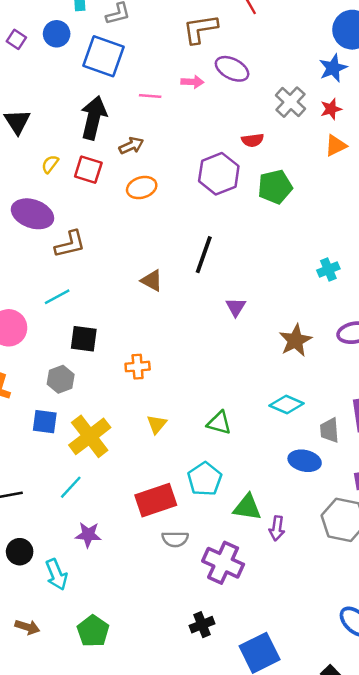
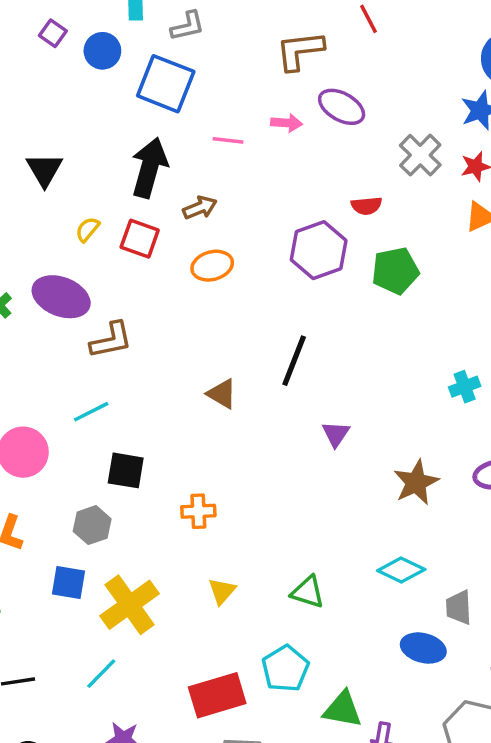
purple square: (16, 39) -> (53, 33), moved

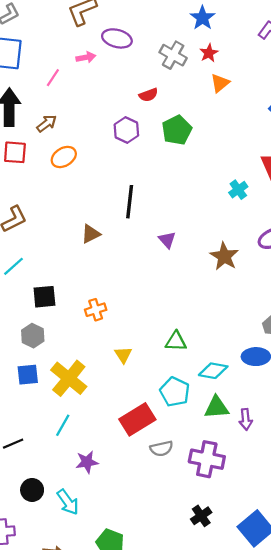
pink line: (228, 140) -> (53, 78), turned -48
purple hexagon: (319, 250) -> (126, 130), size x0.7
brown triangle: (222, 394) -> (91, 234), turned -42
cyan diamond: (401, 570) -> (213, 371), moved

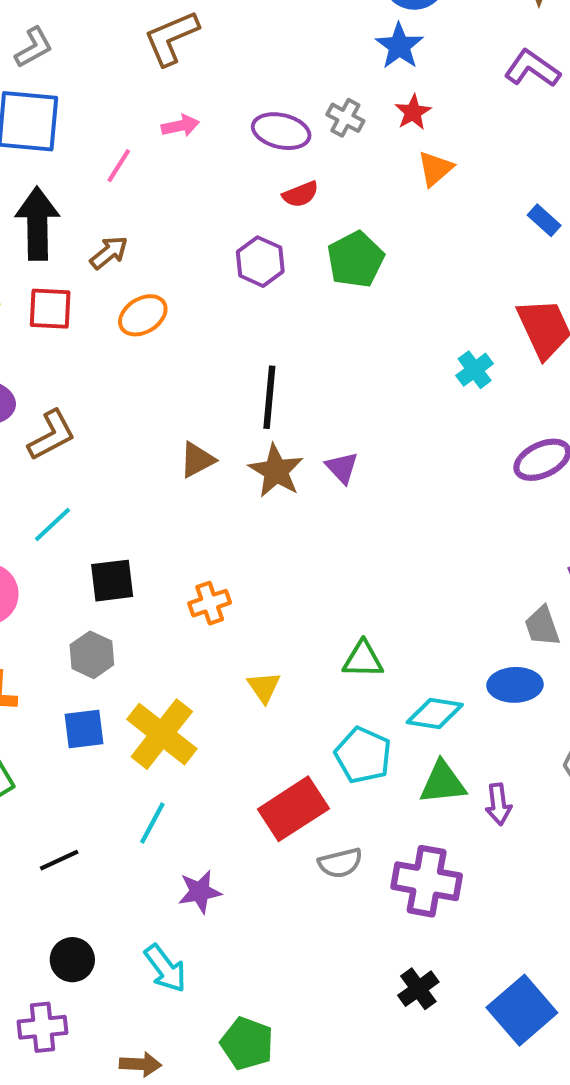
purple ellipse: (117, 38) -> (281, 131), moved
gray cross: (173, 55) -> (345, 118), size x0.7
brown star: (224, 256) -> (276, 471), moved
black circle: (32, 490) -> (72, 960), moved

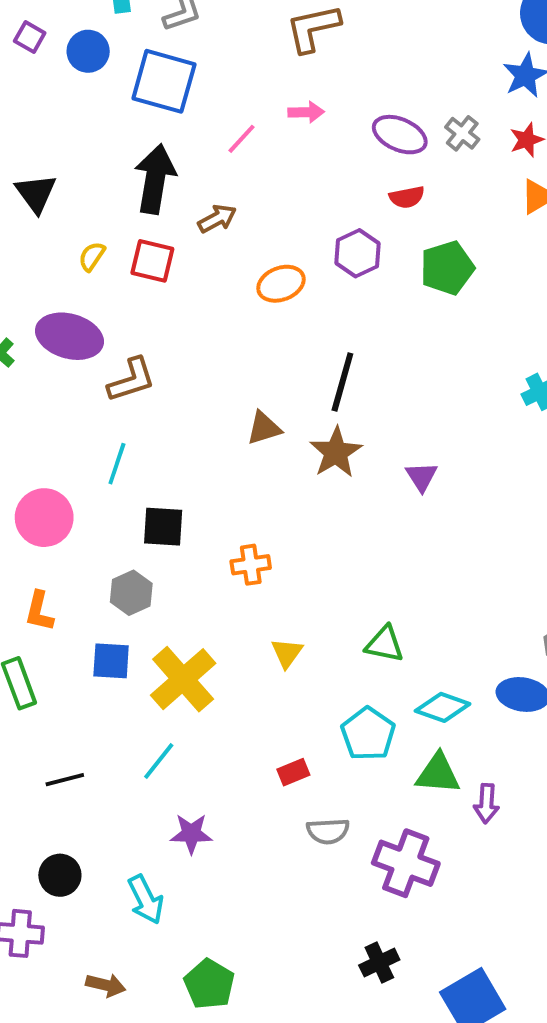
orange ellipse: (143, 315) -> (281, 284), moved
purple triangle: (342, 468) -> (422, 477), moved
cyan line: (52, 524) -> (117, 464), turned -39
red rectangle: (293, 809) -> (293, 772), size x0.5

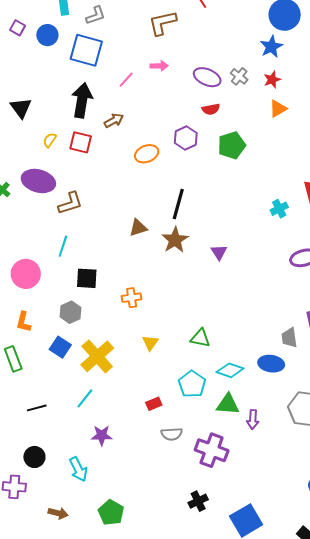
blue square: (111, 661) -> (60, 347), turned 30

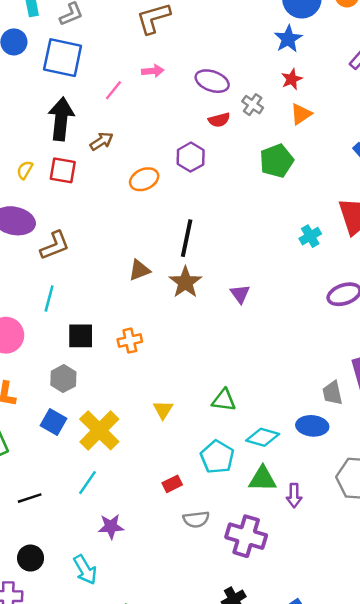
gray cross: (239, 76) -> (253, 105), moved
green pentagon: (232, 145) -> (277, 161), moved
orange cross: (132, 298) -> (130, 341), moved

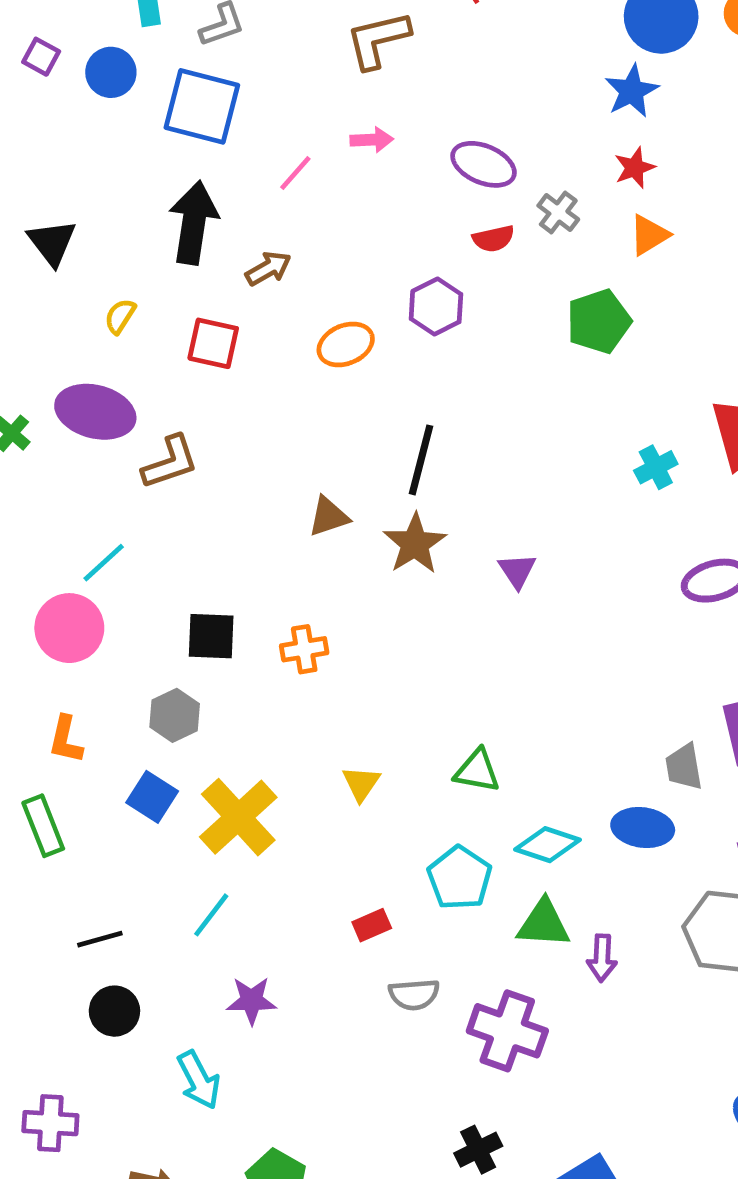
red square: (63, 170) -> (213, 343), moved
cyan line: (49, 298) -> (104, 563), moved, turned 30
black circle: (31, 558) -> (114, 1011), moved

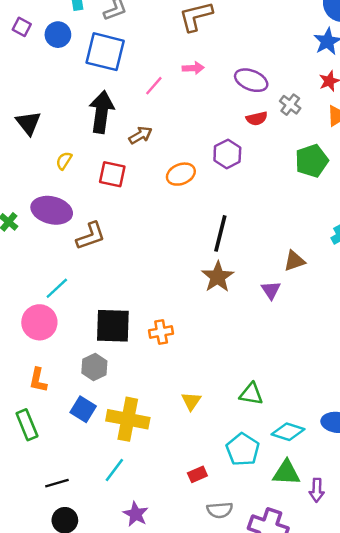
brown triangle: (329, 517) -> (294, 261), moved
black square: (211, 636) -> (113, 326), size x1.4
yellow cross: (238, 817) -> (128, 419), turned -36
purple star: (251, 1001) -> (136, 514), turned 30

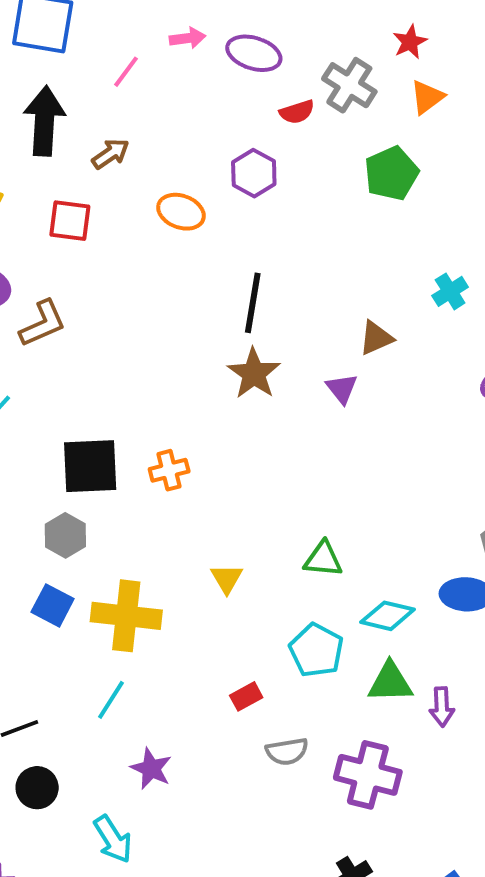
purple ellipse: (251, 80) -> (254, 53), moved
gray cross: (290, 105) -> (349, 85), size x1.5
orange ellipse: (181, 174) -> (181, 212), turned 48

